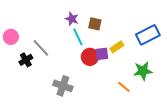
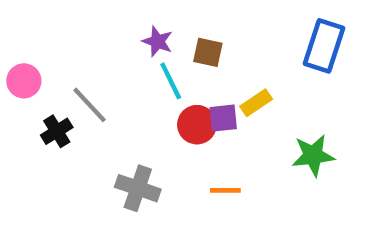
blue rectangle: (148, 35) -> (324, 46), moved, turned -45
orange line: (124, 87) -> (225, 190), moved, turned -40

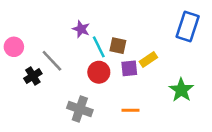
purple star: (157, 41) -> (81, 29), moved
brown square: (208, 52) -> (118, 46), moved
red circle: (197, 125) -> (99, 72), moved
green star: (313, 155) -> (181, 90), turned -30

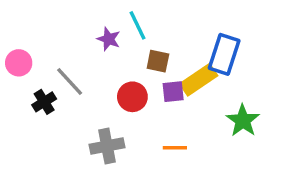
blue rectangle: (188, 27) -> (224, 54), moved
cyan line: (99, 47) -> (138, 25), moved
yellow rectangle: (148, 60) -> (199, 80), size x1.5
gray cross: (80, 109) -> (107, 146), turned -30

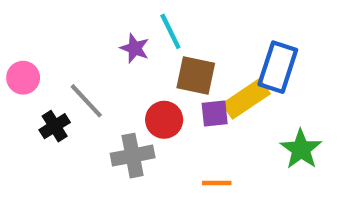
brown square: (158, 61) -> (196, 76), size x1.4
gray cross: (107, 146) -> (133, 156), moved

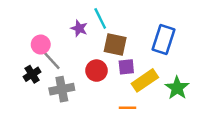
pink circle: (23, 78) -> (41, 45), moved
yellow rectangle: (246, 99) -> (145, 80), moved
gray cross: (133, 156) -> (62, 89), moved

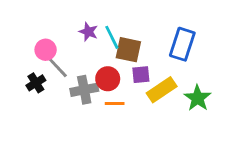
cyan line: (100, 18) -> (112, 37), moved
gray cross: (62, 89) -> (84, 90), moved
orange line: (128, 108) -> (115, 104), moved

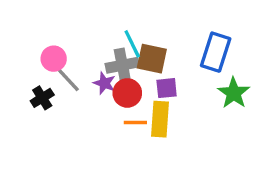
purple star: (88, 32) -> (104, 83), moved
gray cross: (84, 90) -> (122, 65), moved
yellow rectangle: (162, 90) -> (160, 119), moved, turned -52
green star: (198, 98) -> (234, 93), moved

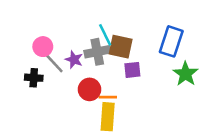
purple star: (104, 83) -> (74, 60), moved
red circle: (127, 93) -> (90, 89), moved
black cross: (42, 98) -> (34, 78), turned 36
yellow rectangle: (160, 119) -> (108, 117), moved

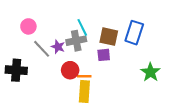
pink circle: (43, 47) -> (28, 26), moved
brown square: (121, 47) -> (109, 37), moved
green star: (186, 74) -> (150, 72), moved
black cross: (34, 78) -> (16, 70), moved, size x1.5

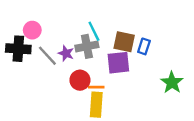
blue rectangle: (134, 33) -> (144, 46), moved, size x0.6
purple square: (104, 55) -> (118, 63), size x1.5
black cross: (16, 70) -> (18, 49), moved

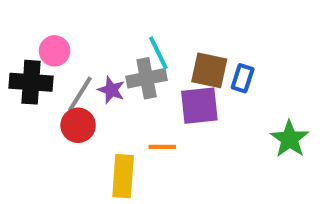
gray line: (47, 56) -> (80, 94), turned 75
red circle: (80, 80) -> (78, 125), moved
yellow rectangle: (96, 105) -> (123, 176), moved

